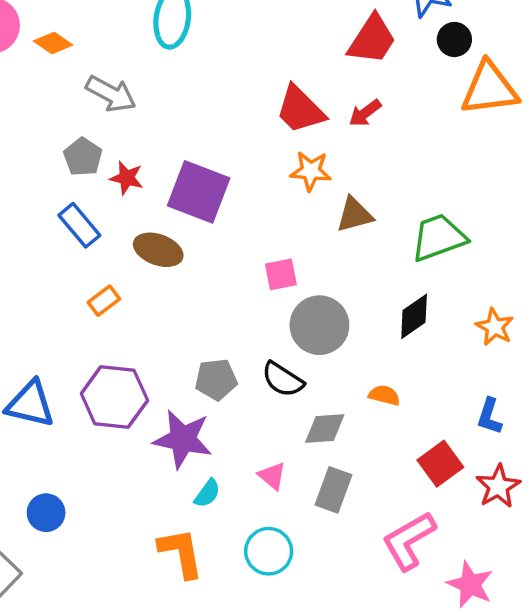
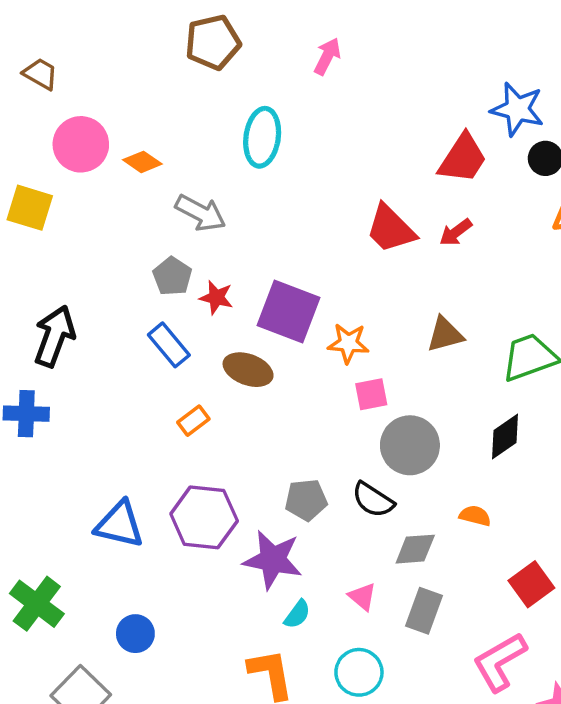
orange star: (311, 171) -> (348, 343), moved

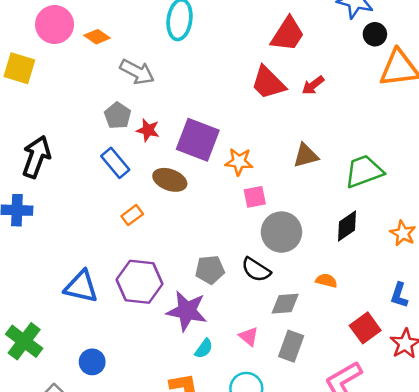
red trapezoid: (463, 158) -> (288, 34), moved

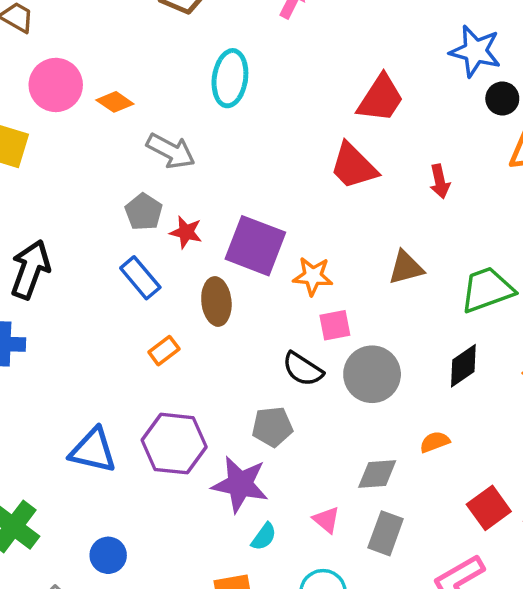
red arrow: (313, 85) -> (440, 181), moved, turned -65
brown ellipse: (170, 180) -> (216, 302), turned 64
black semicircle: (256, 270) -> (303, 369), moved
orange semicircle: (326, 281) -> (435, 442), turned -35

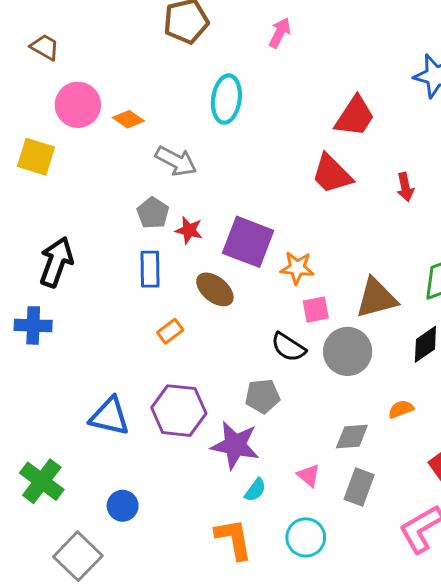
brown triangle: (406, 268) -> (376, 298), moved, size x1.4
blue rectangle: (140, 278) -> (150, 269), turned 39
brown ellipse: (216, 302) -> (215, 289), turned -45

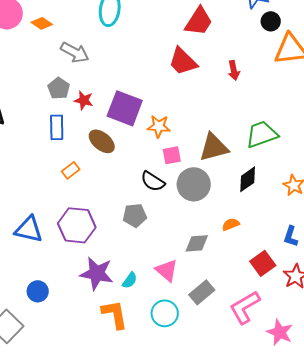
purple star: (235, 445) -> (97, 273), moved
pink triangle: (309, 475) -> (167, 270), size x1.4
gray rectangle: (359, 487) -> (202, 292), moved, turned 30

